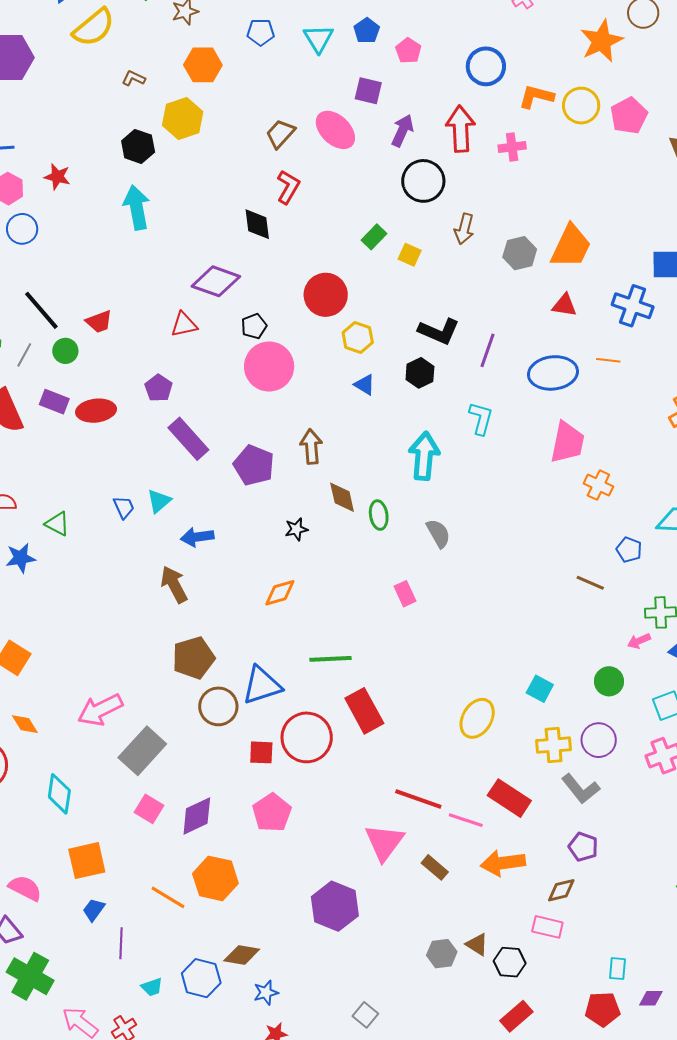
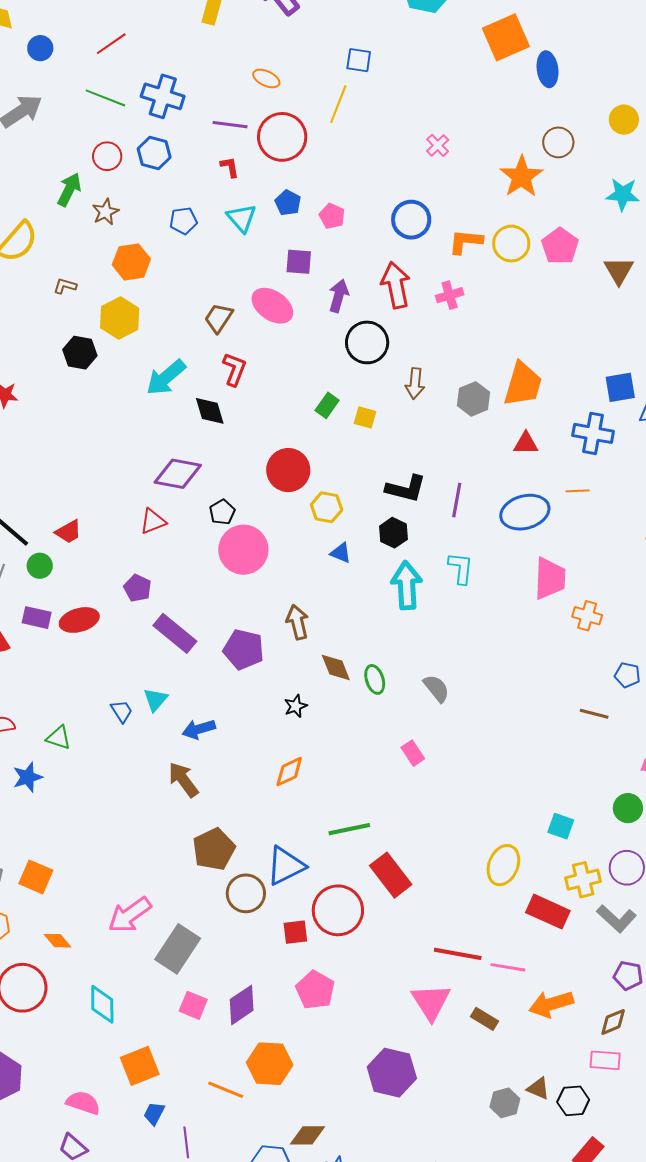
cyan arrow: (137, 207) -> (166, 377), moved, turned -111
cyan arrow: (424, 456) -> (407, 585), moved
red rectangle: (509, 798) -> (548, 912), moved

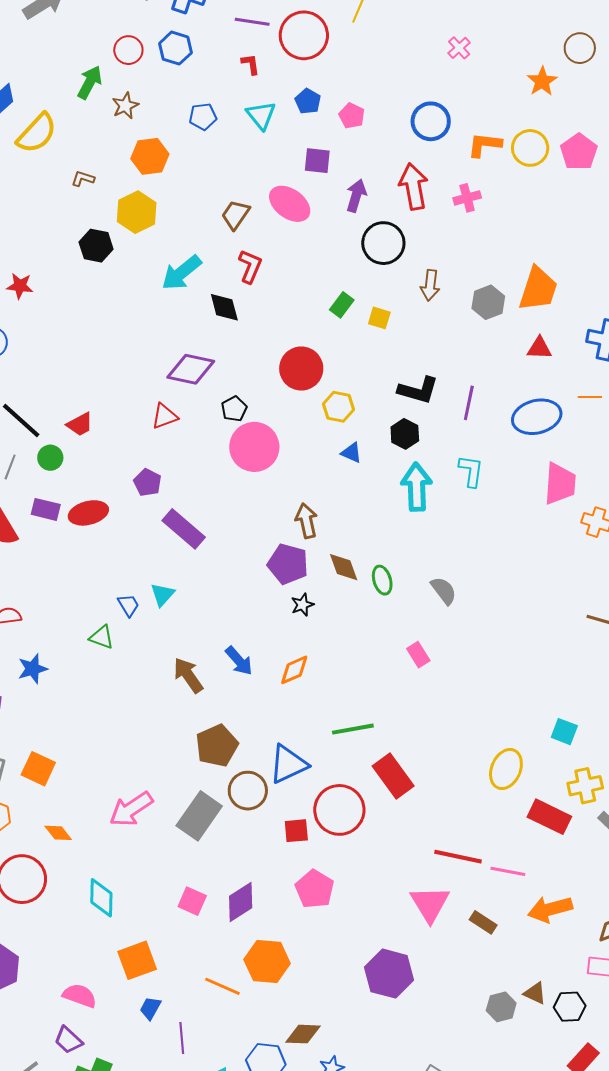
orange star: (521, 177) -> (542, 81), size x0.7
purple pentagon: (244, 650) -> (288, 564), moved
blue arrow: (199, 729) -> (239, 661), moved, turned -116
green triangle: (59, 738) -> (102, 637), moved
gray rectangle: (178, 949) -> (199, 816), moved

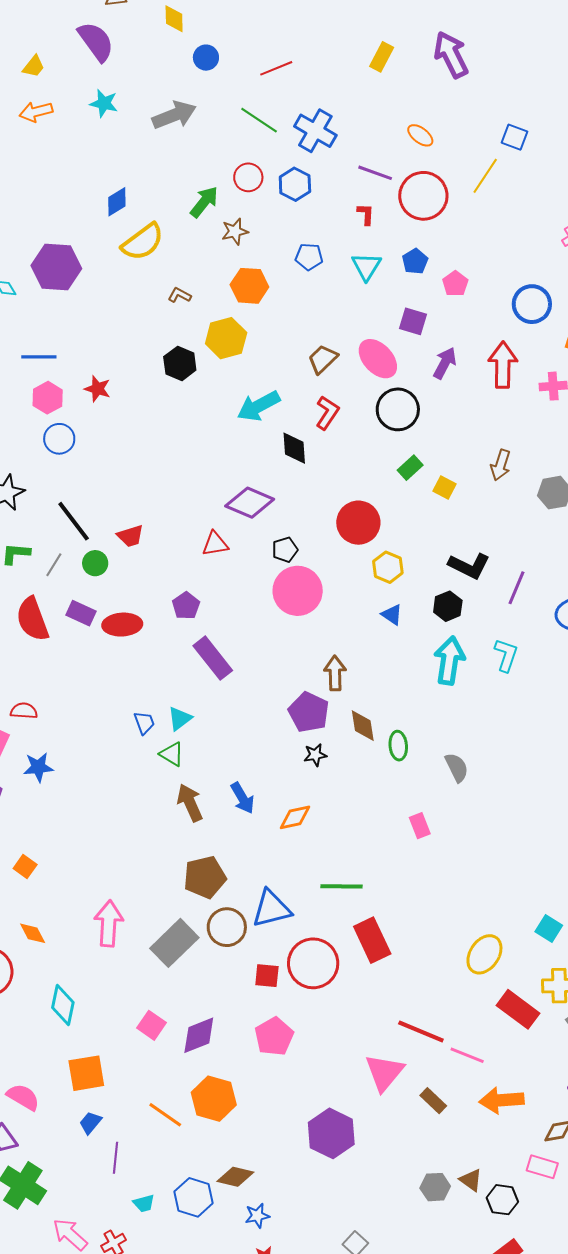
black circle: (383, 243) -> (398, 409), moved
green triangle: (102, 637) -> (172, 754), moved
orange square: (38, 769) -> (25, 866), size x0.7
pink arrow: (131, 809) -> (109, 923), turned 117

